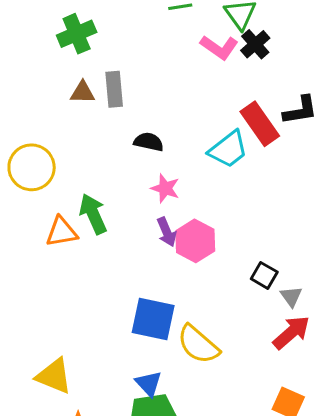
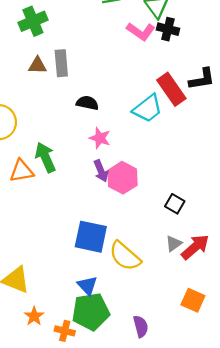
black cross: (255, 44) -> (168, 29), turned -35
gray triangle: (291, 296) -> (174, 244), moved, turned 30

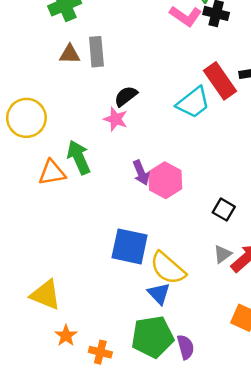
black semicircle: (87, 103) -> (126, 96), turned -50
pink star: (100, 138) -> (116, 119), moved
blue triangle: (87, 286) -> (159, 294), moved
green pentagon: (91, 312) -> (152, 337), moved

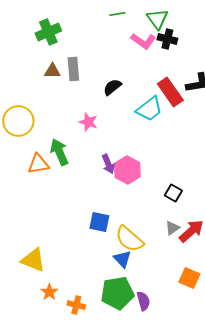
black semicircle: (126, 96) -> (112, 87), moved
blue square: (130, 246) -> (99, 222), size x0.7

